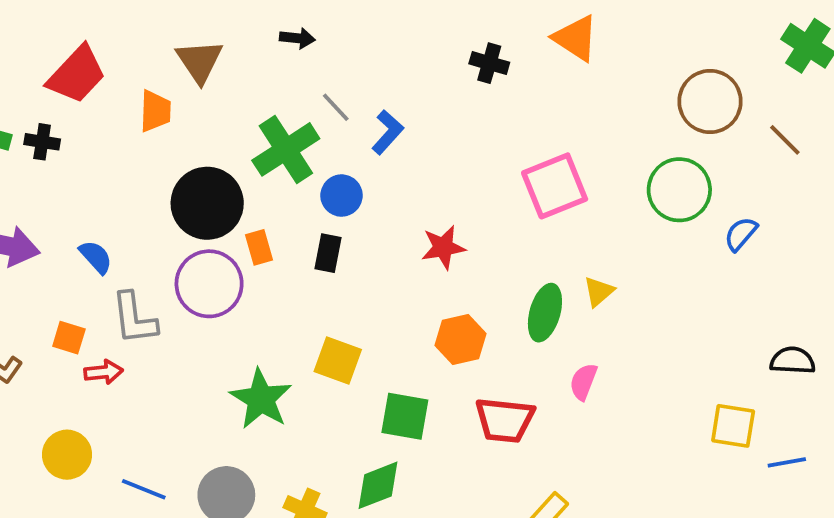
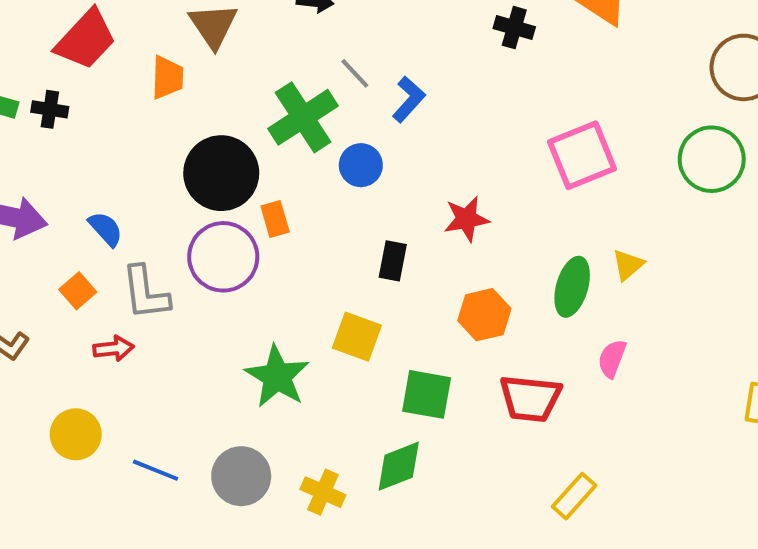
black rectangle: (328, 253) -> (393, 261), moved
orange square: (69, 338) -> (78, 291), moved, turned 32

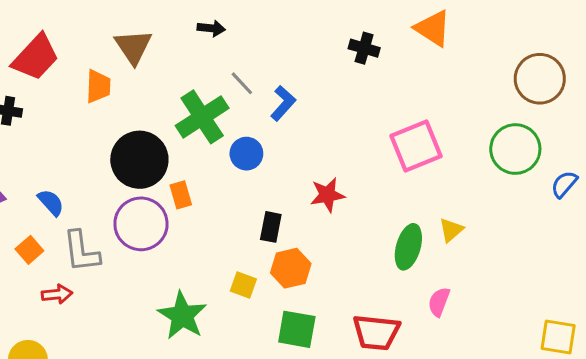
orange hexagon: (484, 315) -> (291, 268), moved
yellow square: (357, 337) -> (243, 285), size x0.7

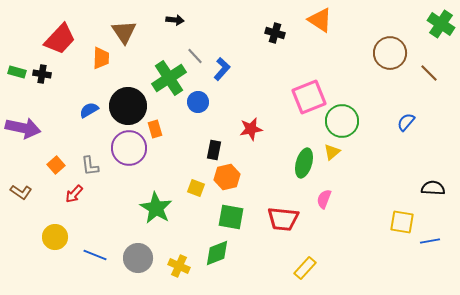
green circle: (515, 149) -> (342, 121), moved
blue semicircle: (51, 202) -> (89, 110), moved, turned -78
gray L-shape: (81, 251) -> (90, 166), size x0.7
red arrow: (57, 294) -> (74, 194), turned 138

